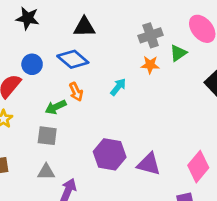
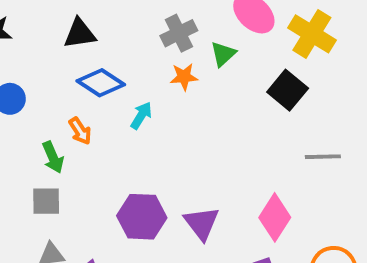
blue diamond: (73, 59) -> (101, 83), moved
green arrow: (56, 107) -> (53, 157), turned -80
purple triangle: (149, 164) -> (201, 223), turned 45

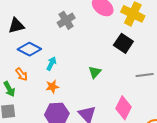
green triangle: (223, 54) -> (95, 72), moved
orange star: (184, 77) -> (52, 87), moved

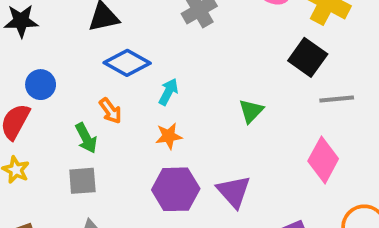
gray line: (145, 75) -> (337, 99), moved
pink diamond: (124, 108) -> (323, 160), moved

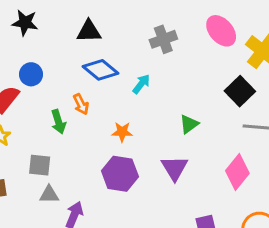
cyan arrow: (168, 92) -> (141, 84), moved
gray square: (82, 181) -> (40, 165), moved
purple triangle: (234, 192) -> (175, 168), moved

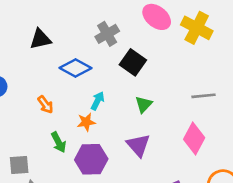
blue diamond: (101, 70) -> (76, 68), moved
cyan arrow: (141, 84) -> (98, 101), moved
black square: (240, 91) -> (133, 62), moved
green arrow: (58, 122) -> (59, 142), moved

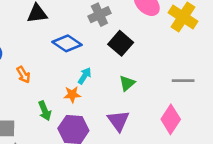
orange arrow: (45, 105) -> (23, 75), moved

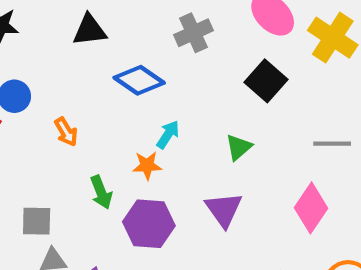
black square: (121, 43) -> (266, 81), moved

